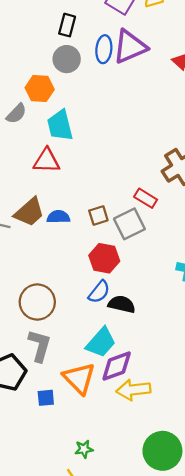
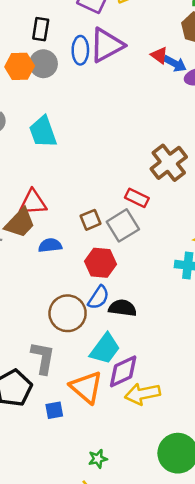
orange hexagon: (40, 89) -> (20, 66), moved
red triangle: (47, 161) -> (33, 203), moved
blue semicircle: (58, 217) -> (50, 245), moved
brown circle: (37, 302) -> (68, 313), moved

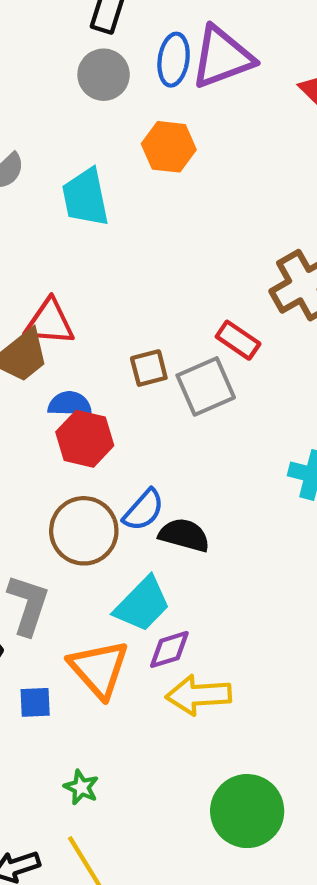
orange hexagon: (20, 66) -> (169, 147), moved
red hexagon: (100, 263) -> (85, 439), moved
purple diamond: (123, 371) -> (169, 649), size x0.7
green star: (98, 459) -> (81, 787), moved, turned 30

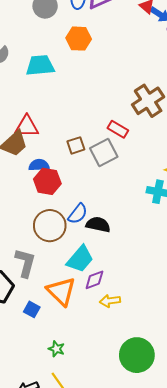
cyan trapezoid: (85, 197) -> (40, 65), turned 100
yellow arrow: (199, 695) -> (110, 301), size x0.7
blue square: (35, 702) -> (32, 309), turned 35

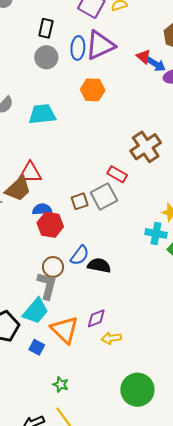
orange hexagon: (79, 39) -> (93, 90), moved
brown square: (76, 145) -> (80, 201), moved
brown circle: (50, 226) -> (53, 267), size x0.7
cyan trapezoid: (80, 259) -> (36, 311), moved
gray L-shape: (25, 263) -> (47, 286), moved

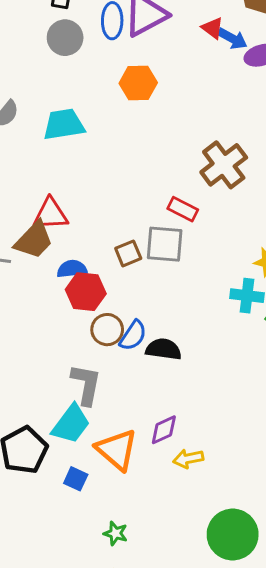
gray square: (104, 197) -> (165, 244), turned 36
brown circle: (53, 267) -> (107, 330), moved

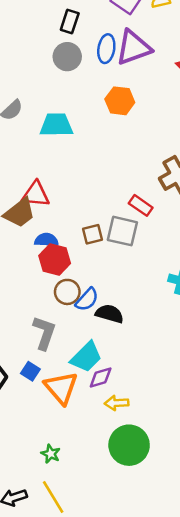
cyan trapezoid: (71, 424) -> (86, 357), moved
blue square: (76, 479) -> (30, 371), moved
green circle: (233, 535) -> (129, 445), moved

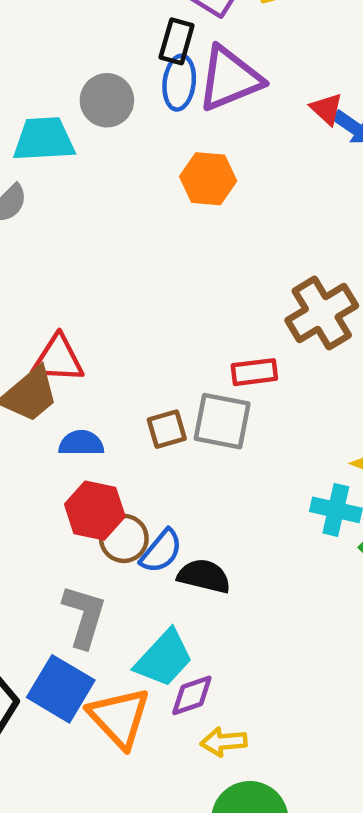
black rectangle: (70, 21) -> (177, 41), moved
cyan trapezoid: (56, 125) -> (44, 139), moved
red rectangle: (141, 205) -> (254, 372), turned -40
red hexagon: (55, 259) -> (95, 510), moved
blue square: (30, 371) -> (61, 689), size x1.8

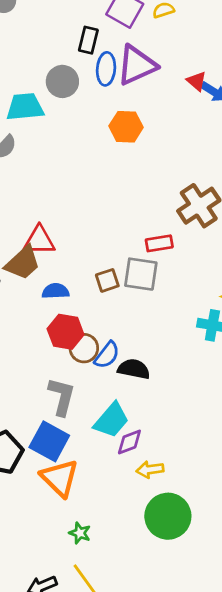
black rectangle: (177, 41) -> (88, 40), moved
orange triangle: (119, 718) -> (60, 478), moved

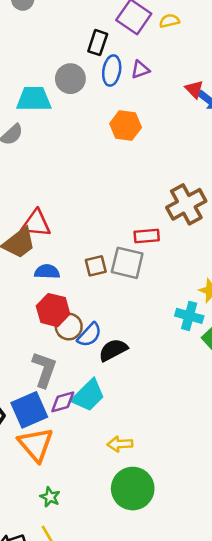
purple triangle: (137, 65) -> (140, 70), size x0.5
black semicircle: (134, 369) -> (113, 350), turned -44
blue square: (49, 441) -> (29, 410), turned 33
purple diamond: (129, 442) -> (63, 402), moved

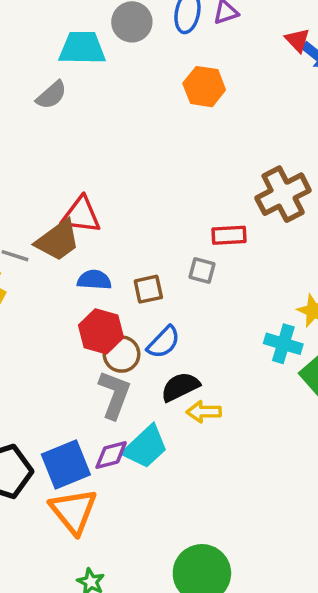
gray square: (127, 263) -> (202, 271), size x0.6
brown square: (96, 266) -> (148, 289), moved
blue semicircle: (89, 335) -> (164, 342), moved
gray L-shape: (44, 369) -> (114, 395), moved
yellow arrow: (120, 444) -> (204, 412), moved

